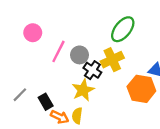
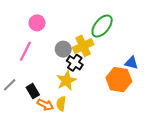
pink circle: (33, 33) -> (37, 23), moved
pink line: (58, 51) -> (25, 51), moved
yellow cross: (112, 60) -> (83, 46), moved

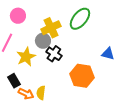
yellow cross: (83, 46) -> (51, 28), moved
orange hexagon: (119, 80) -> (82, 76), moved
yellow star: (66, 81) -> (26, 57), moved

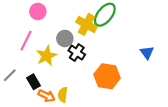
yellow cross: (51, 28) -> (86, 24), moved, turned -36
blue triangle: (108, 54) -> (147, 53), moved, turned 40

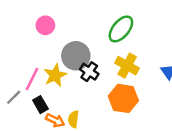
yellow cross: (86, 24) -> (127, 66), moved
gray circle: (65, 38) -> (76, 56), size x1.5
pink line: (26, 41) -> (32, 79), moved

